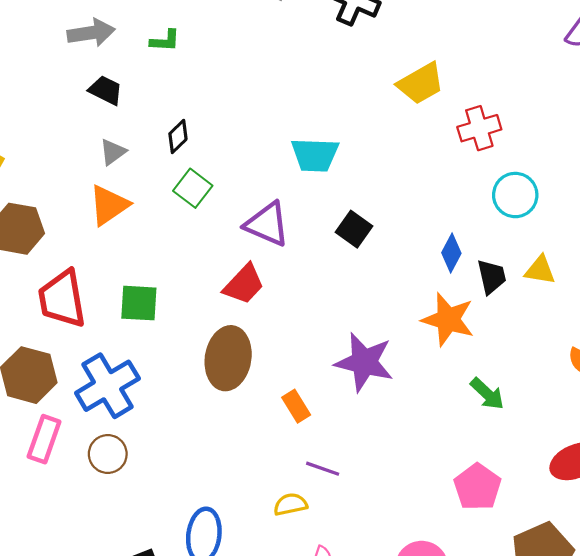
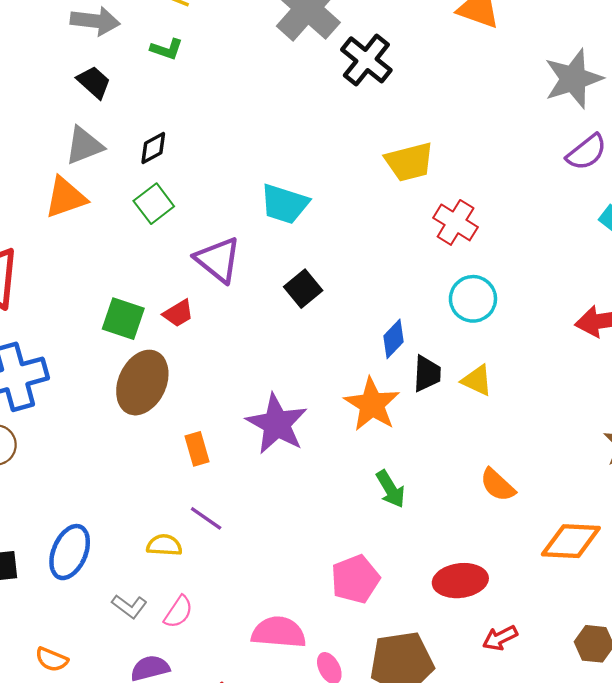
red cross: (479, 128) -> (456, 222), turned 33
gray triangle: (113, 152) -> (84, 146), size x1.4
red trapezoid: (244, 284) -> (178, 313), size x0.7
green square: (139, 303) -> (123, 319), moved

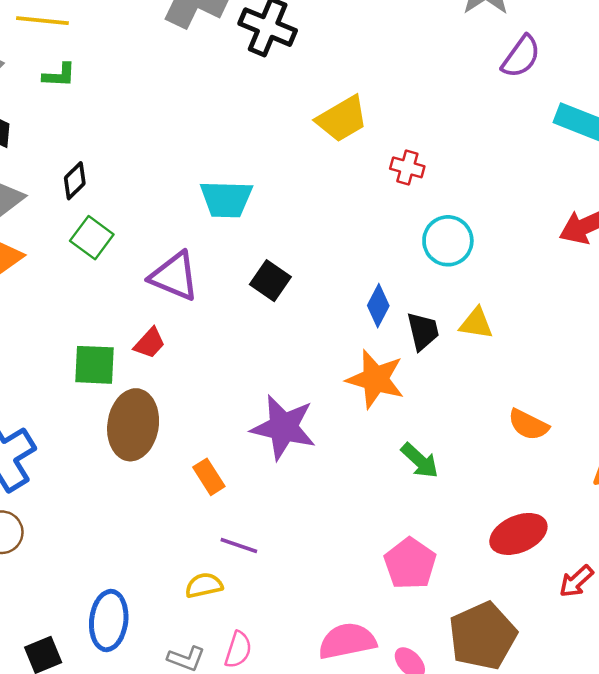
red cross: (456, 222) -> (407, 167), size x0.7

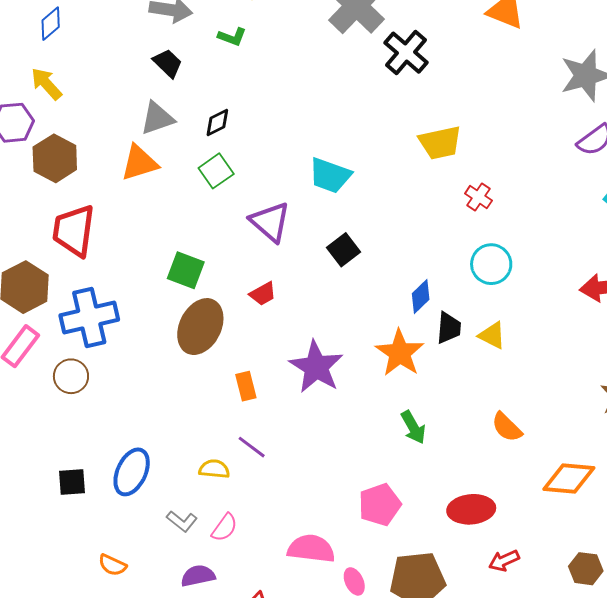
red trapezoid: (150, 343) -> (263, 294), moved

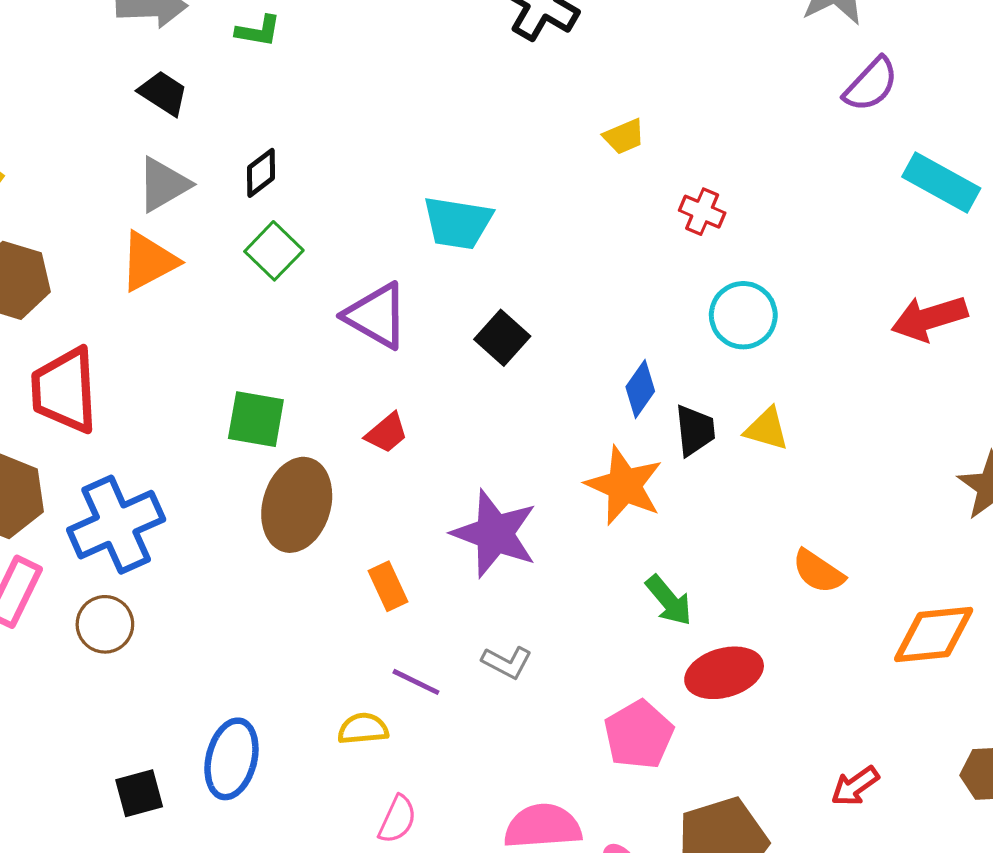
yellow trapezoid: (440, 143) -> (624, 136), size x0.6
red ellipse: (471, 509) -> (724, 673), moved
gray L-shape: (182, 521) -> (507, 662), moved

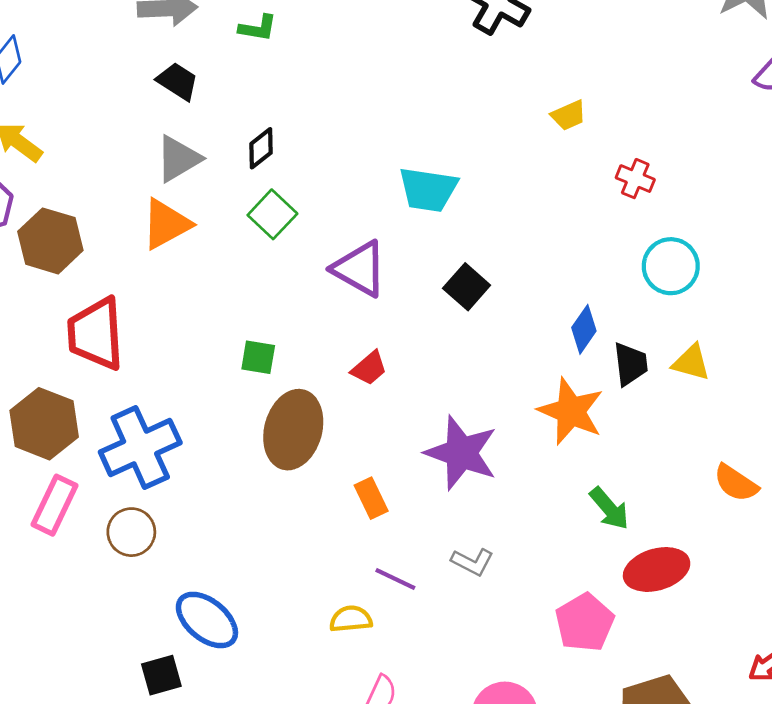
green square: (256, 419) -> (258, 357), size x0.7
blue ellipse: (231, 759) -> (207, 620), moved, turned -64

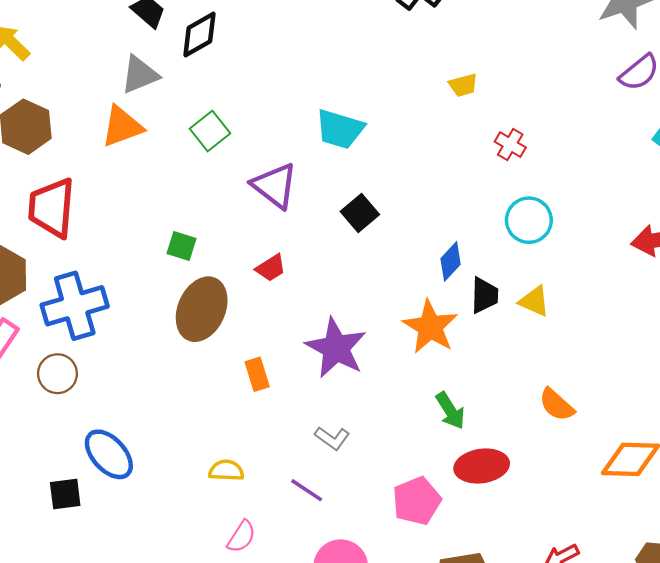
black diamond: (261, 148) -> (199, 35), moved, size x1.4
purple line: (395, 579) -> (307, 490), moved

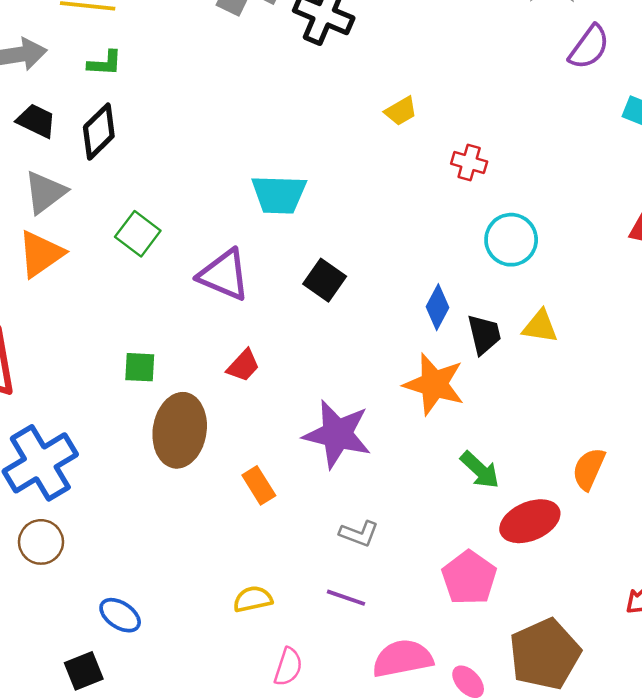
orange semicircle: (557, 405) -> (589, 469), moved, turned 87
blue ellipse: (109, 454) -> (120, 615), size x0.7

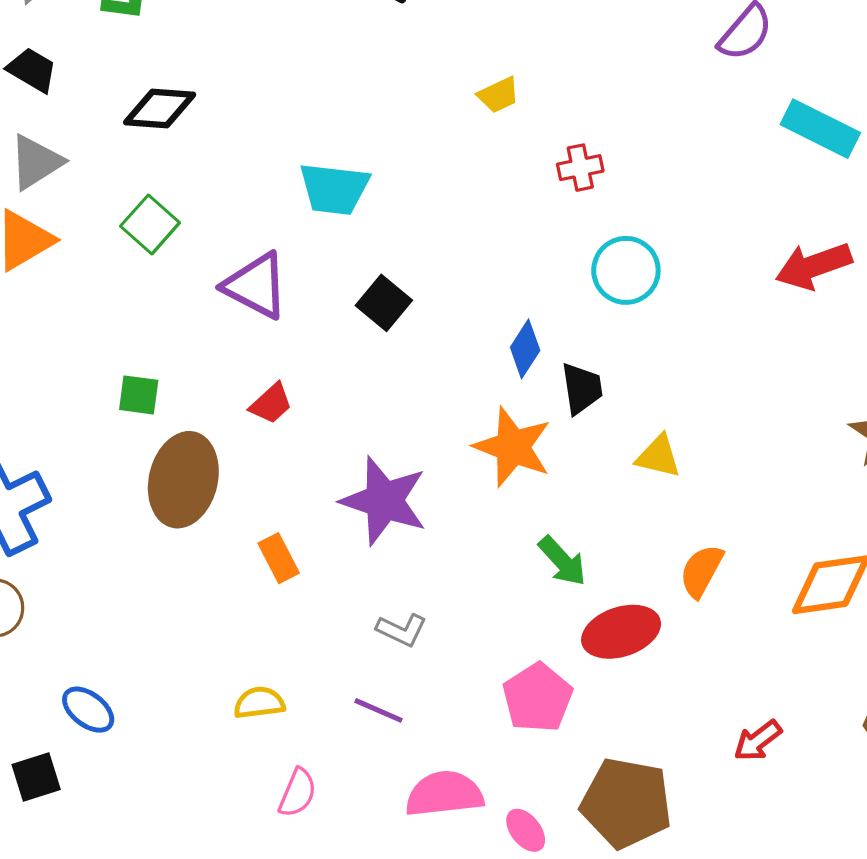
black diamond: (99, 132) -> (160, 108), moved, turned 44
red cross: (469, 163) -> (580, 168), turned -32
yellow triangle: (540, 326) -> (658, 456), moved
brown pentagon: (545, 654) -> (626, 803), turned 30

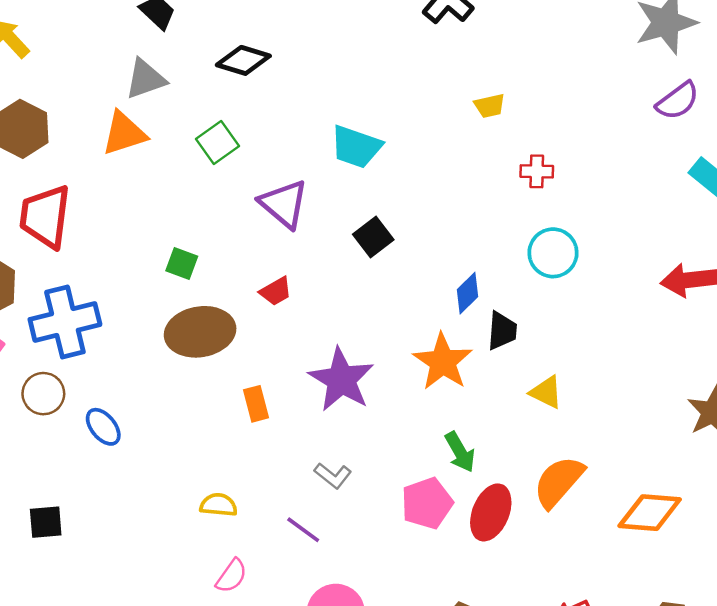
brown ellipse: (183, 480) -> (200, 332), turned 54
orange semicircle: (701, 571) -> (559, 482), size x1.4
red ellipse: (621, 632) -> (491, 512), turned -62
pink pentagon: (538, 698) -> (427, 503), moved
blue ellipse: (88, 710) -> (103, 427), moved

